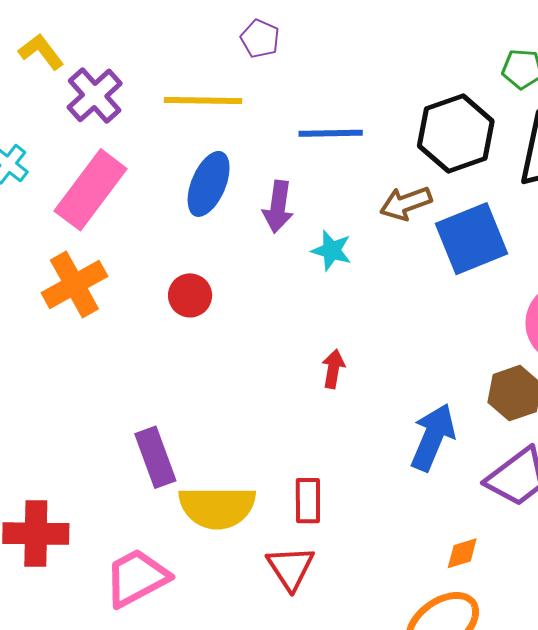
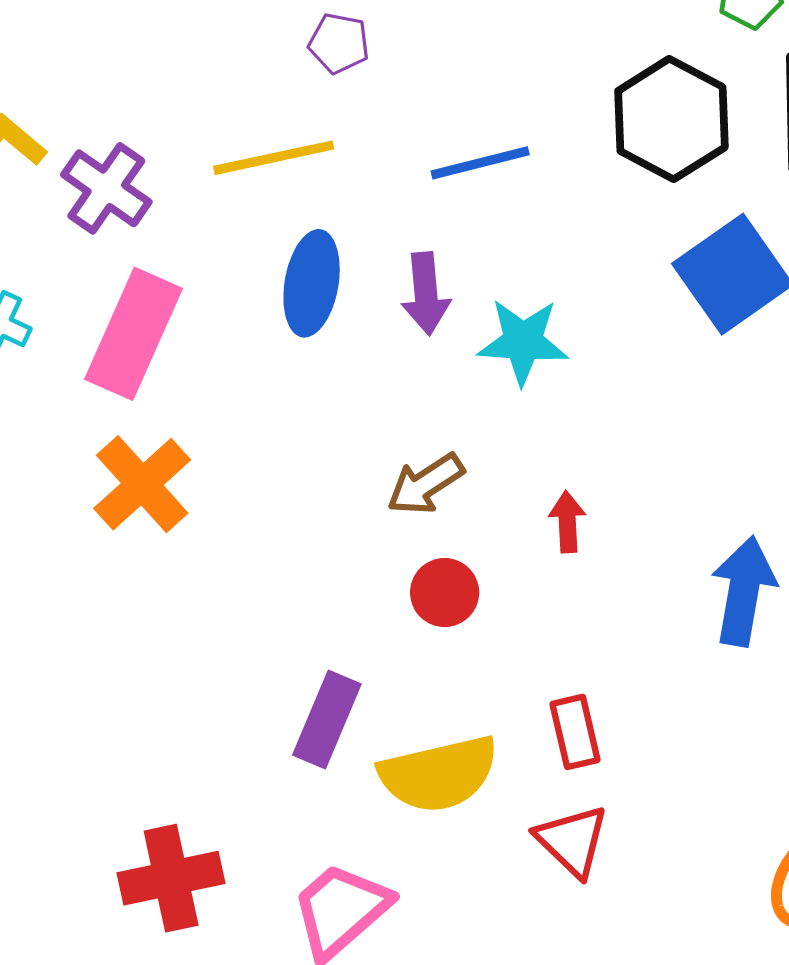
brown arrow: (406, 203) -> (425, 484), moved
cyan star: (332, 250) -> (523, 342), size x1.4
red circle: (190, 295) -> (445, 593), moved
purple rectangle: (155, 457) -> (327, 719), turned 56

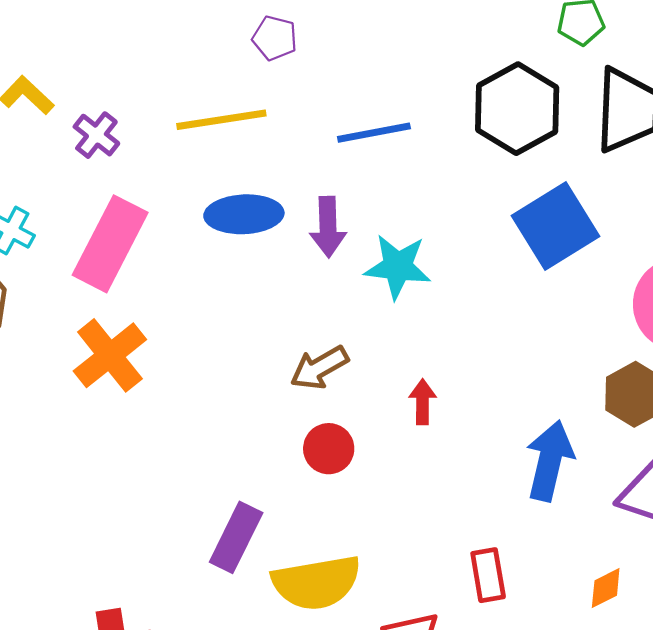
purple cross: (106, 188) -> (96, 135), size x0.7
blue ellipse: (312, 283) -> (244, 214), turned 74
red rectangle: (575, 732) -> (488, 575), moved

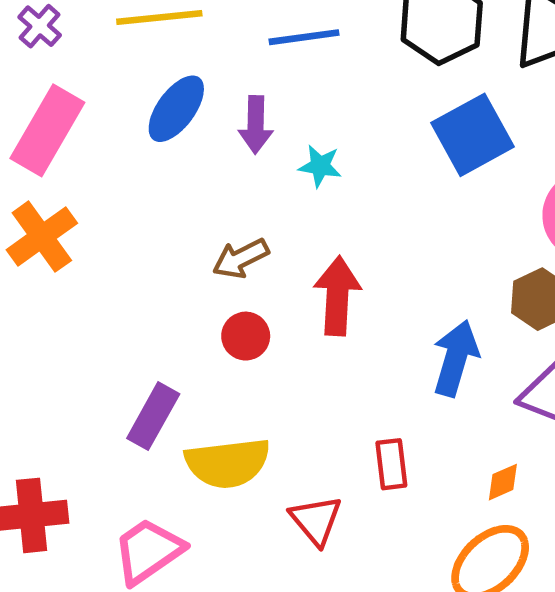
blue ellipse: (244, 214) -> (176, 109), turned -54
cyan star: (398, 267) -> (320, 166), size x0.7
red arrow: (423, 402) -> (337, 296), size x1.8

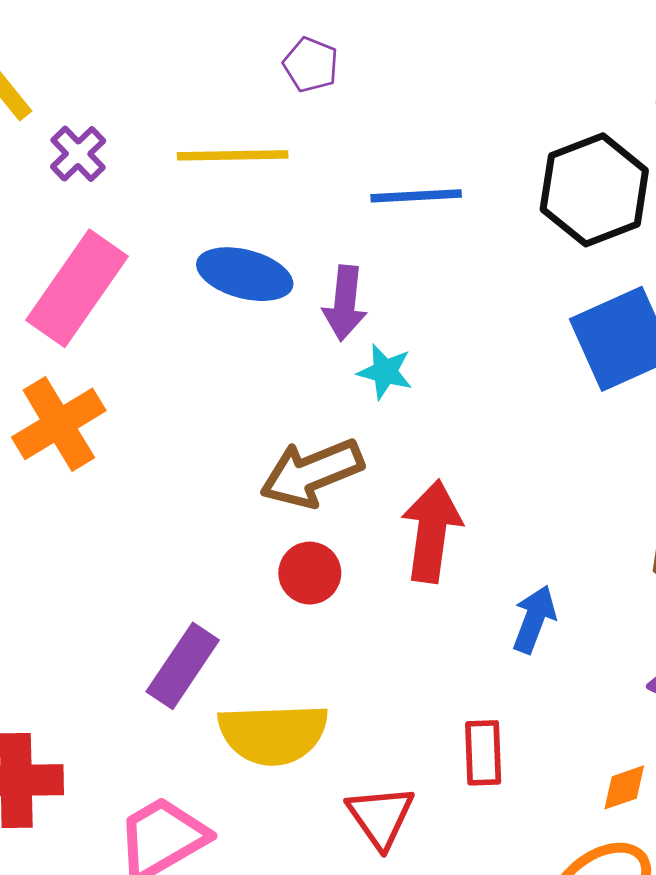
blue ellipse: (176, 109) -> (245, 274), turned 64
cyan star: (320, 166) -> (385, 372), moved
brown arrow: (241, 258) -> (312, 473), size x1.4
blue arrow: (456, 358) -> (534, 619), moved, size x0.7

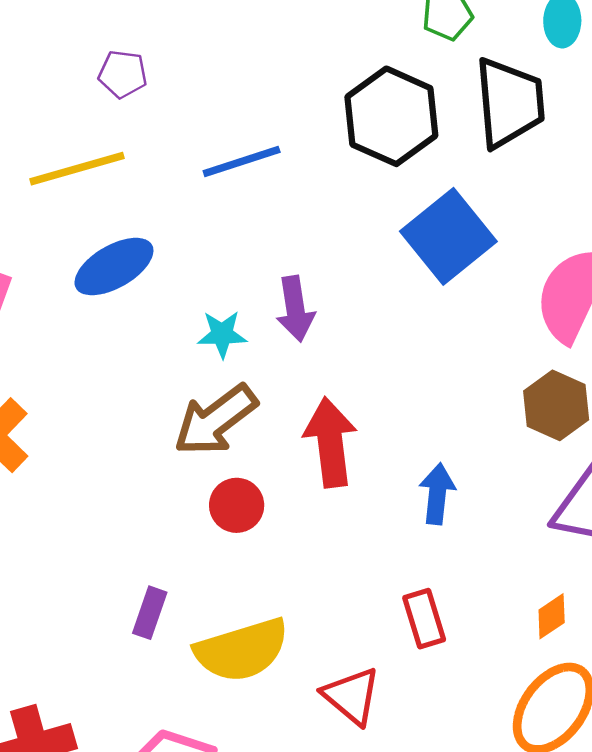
blue ellipse: (245, 274) -> (114, 267), turned -30
purple arrow: (345, 303) -> (295, 309), moved
cyan star: (385, 372) -> (222, 334), moved
purple rectangle: (183, 666) -> (150, 613), size x0.7

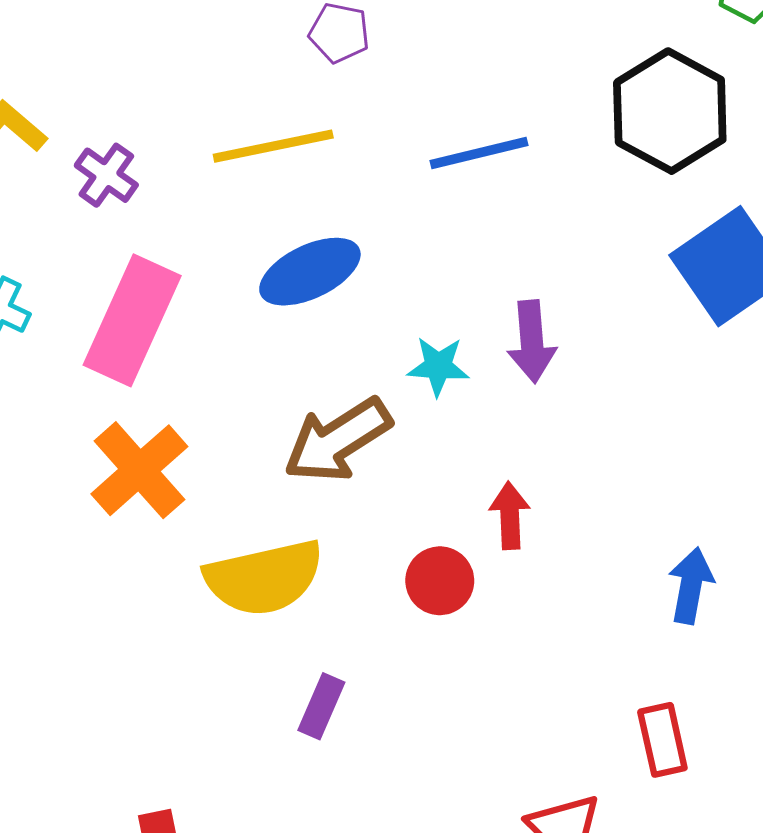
brown arrow: (215, 420) -> (338, 440), moved
red arrow: (330, 442) -> (510, 516), moved, size x0.6
yellow semicircle: (242, 650) -> (264, 578), moved

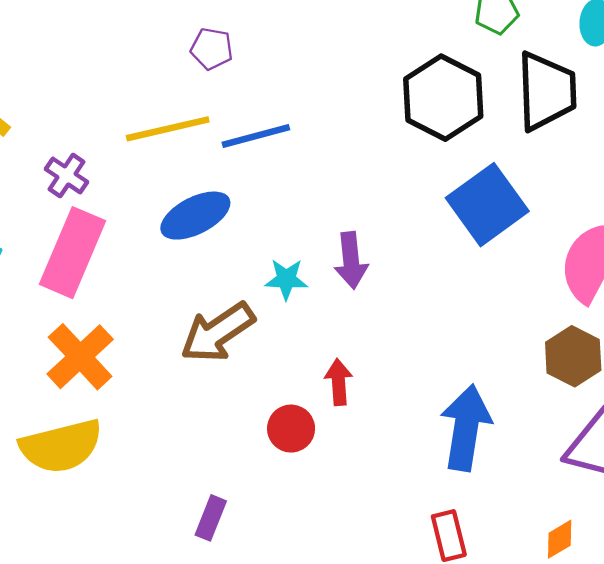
blue line: (479, 153) -> (256, 136), moved
purple cross: (106, 175) -> (67, 176), moved
yellow semicircle: (264, 578) -> (61, 446), moved
blue arrow: (691, 586) -> (466, 428), size x1.6

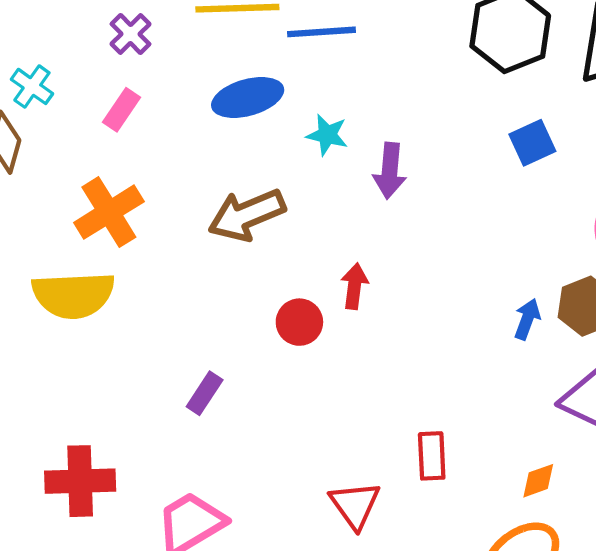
blue square: (487, 205) -> (532, 143), size x0.6
pink rectangle: (72, 253) -> (121, 110), size x0.5
cyan star: (286, 279) -> (327, 135), moved
blue arrow: (466, 428) -> (527, 319), moved, size x0.5

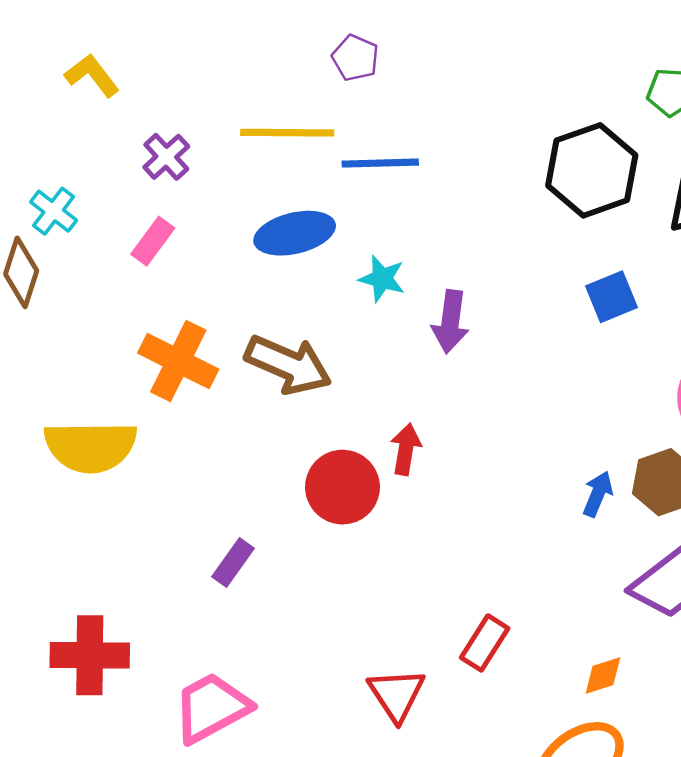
orange cross: (109, 212) -> (178, 361), moved, turned -34
brown arrow: (247, 215) -> (288, 365), turned -136
red circle: (299, 322) -> (342, 487), size x1.4
red rectangle: (432, 456) -> (485, 643), turned 33

